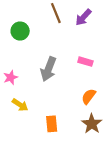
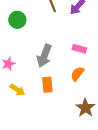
orange semicircle: (89, 96) -> (77, 74), moved
orange rectangle: (52, 124) -> (47, 85), moved

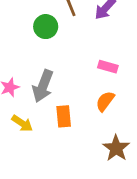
green circle: (17, 20) -> (46, 27), moved
gray arrow: (44, 56) -> (43, 86), moved

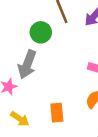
gray arrow: (43, 86) -> (27, 64), moved

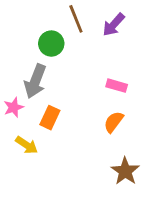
orange rectangle: (57, 113) -> (50, 118), moved, turned 30

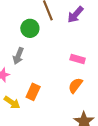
gray arrow: (35, 81) -> (18, 56), size x0.7
orange rectangle: (50, 118) -> (33, 92), moved

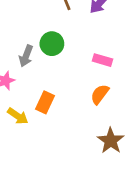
green circle: (30, 28) -> (52, 44), moved

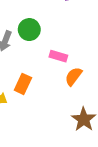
pink rectangle: (102, 60) -> (58, 56), moved

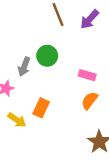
pink rectangle: (58, 56) -> (87, 75), moved

